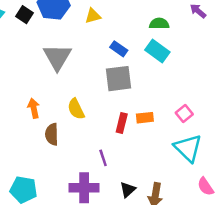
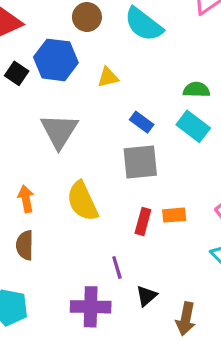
yellow semicircle: (76, 109) -> (82, 201), size x1.4
brown semicircle: (52, 134) -> (25, 245), moved
black triangle: (128, 190) -> (146, 296), moved

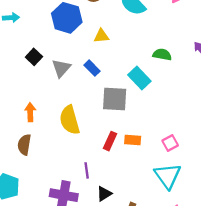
black square: (17, 73) -> (34, 57), moved
blue rectangle: (142, 122) -> (92, 68), moved
cyan rectangle: (193, 126) -> (139, 78), moved
gray triangle: (59, 131) -> (61, 68), size x0.7

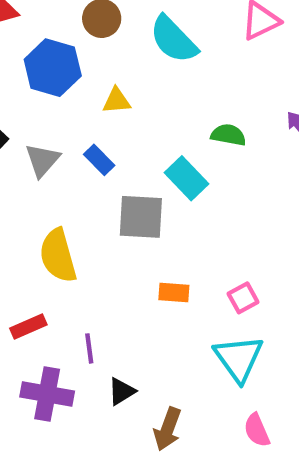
red rectangle: (110, 141) -> (28, 327), moved, turned 42

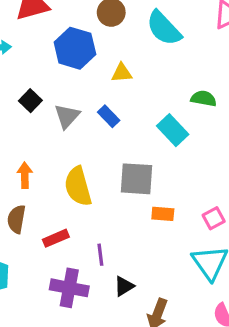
gray square: (141, 217) -> (137, 179), moved

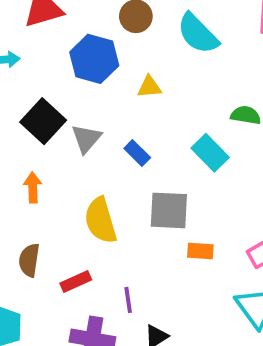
black square: (30, 101) -> (43, 121), size x1.6
blue rectangle: (109, 116) -> (137, 153), moved
orange arrow: (25, 175) -> (33, 187), moved

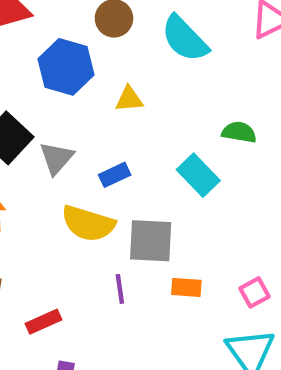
blue rectangle: (137, 153) -> (115, 175), turned -70
yellow semicircle: (101, 220) -> (88, 223), moved, turned -57
purple line: (128, 300) -> (120, 289), moved

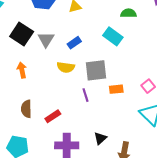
yellow semicircle: (88, 223) -> (66, 67), size x0.7

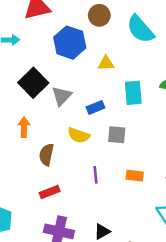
cyan rectangle: (113, 36) -> (133, 93), moved, turned 36
gray square: (96, 70) -> (117, 135), moved, size x0.7
brown semicircle: (26, 109) -> (46, 155), moved

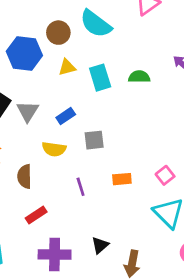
brown circle: (99, 15) -> (58, 33), moved
cyan rectangle: (133, 93) -> (100, 78), moved

